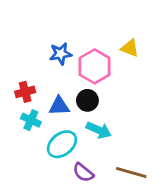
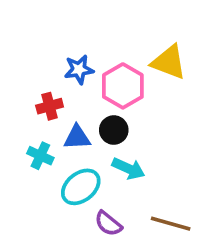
yellow triangle: (130, 48) -> (169, 62), size x1.5
red cross: (25, 92) -> (50, 106), moved

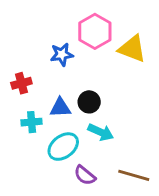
pink hexagon: (123, 86) -> (95, 31), moved
red cross: (50, 106) -> (21, 83), moved
cyan cross: (40, 156) -> (32, 122), turned -30

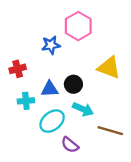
yellow triangle: (132, 49) -> (109, 68), moved
brown line: (134, 175) -> (110, 131), moved

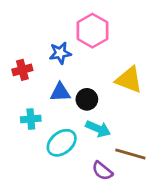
red cross: (18, 69) -> (22, 70), moved
blue triangle: (50, 89) -> (60, 92), moved
purple semicircle: (70, 145) -> (102, 171), moved

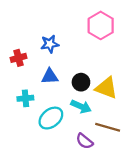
pink hexagon: (92, 31) -> (101, 25), moved
yellow triangle: (129, 80) -> (106, 88), moved
black circle: (87, 99) -> (81, 82), moved

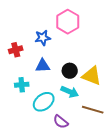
pink hexagon: (101, 25) -> (68, 22), moved
purple semicircle: (84, 141) -> (61, 122), moved

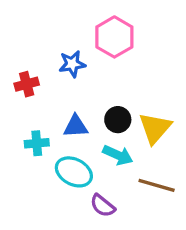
blue triangle: (43, 66) -> (76, 126), moved
yellow triangle: (92, 76) -> (155, 128), turned 50
cyan ellipse: (44, 102) -> (74, 172), turned 65

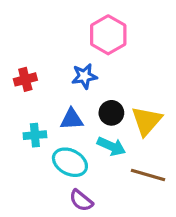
blue star: (72, 64) -> (84, 76), moved
purple semicircle: (103, 206) -> (81, 200), moved

